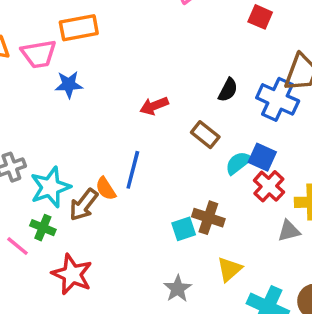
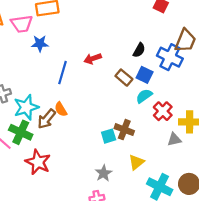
blue square: (262, 157) -> (145, 75), moved
blue line: (133, 170) -> (62, 73), moved
green cross: (43, 228) -> (21, 132), size x1.5

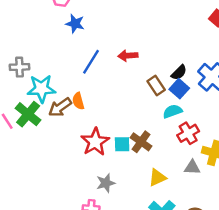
black semicircle: (139, 50) -> (179, 72), moved
red star: (38, 162) -> (95, 142), moved
yellow triangle: (136, 162) -> (157, 178), moved

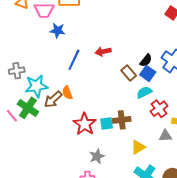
brown cross: (141, 142) -> (122, 120), turned -36

